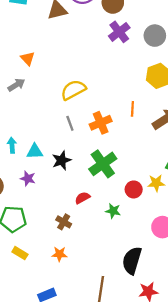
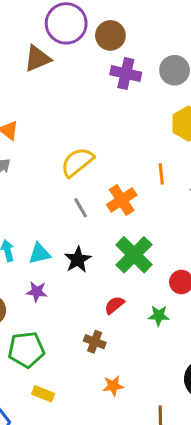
purple cross: (119, 32) -> (126, 73), turned -30
orange star: (59, 254) -> (113, 386), moved

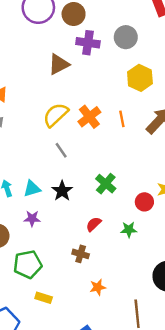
brown triangle: (37, 59) -> (59, 64), moved
orange cross: (122, 200) -> (89, 117), moved
green cross: (134, 255) -> (106, 184), size x0.7

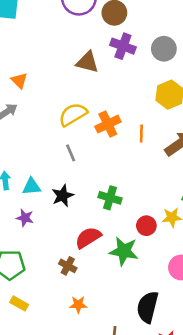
brown triangle: (59, 64) -> (87, 62), turned 30
green cross: (106, 184) -> (110, 198), turned -36
red semicircle: (94, 224) -> (88, 238), size x1.5
green star: (129, 230) -> (124, 251), size x1.6

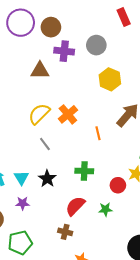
orange line: (141, 134) -> (98, 133), moved
cyan triangle: (32, 186) -> (21, 178), turned -42
green star: (124, 251) -> (105, 209), size x0.6

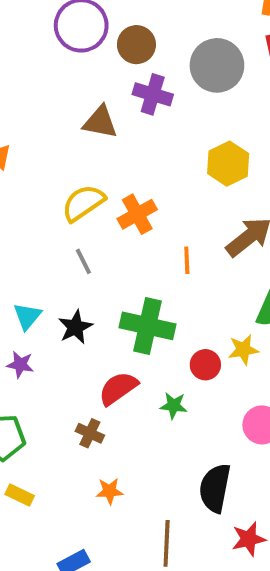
gray circle: (96, 45) -> (217, 65), moved, size x1.4
green cross: (84, 171) -> (147, 326), size x1.5

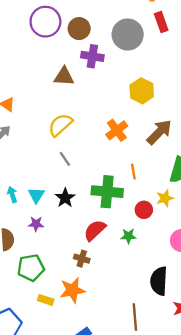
orange cross: (137, 214) -> (117, 130), moved
orange line: (187, 260) -> (133, 172), moved
orange star: (110, 491) -> (72, 290), moved, size x1.6

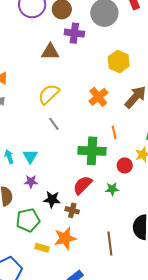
black star: (65, 198) -> (52, 199), moved, turned -30
brown line: (135, 317) -> (110, 244), moved

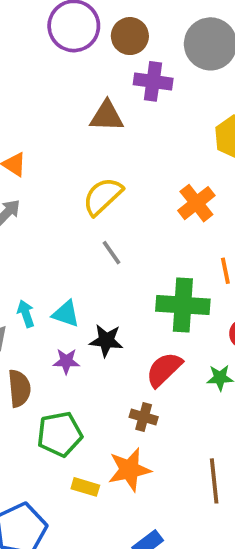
cyan triangle: (30, 156) -> (66, 314), turned -42
black star: (52, 199) -> (106, 341), moved

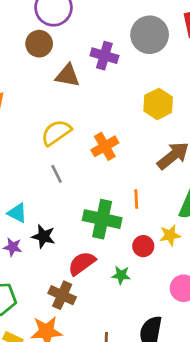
brown circle: (130, 36) -> (39, 44), moved
orange cross: (196, 203) -> (105, 146), moved
brown cross: (144, 417) -> (62, 295), size x1.4

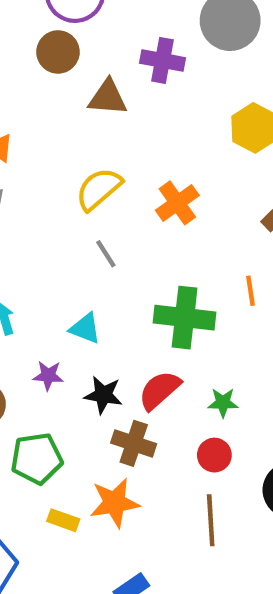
orange line: (136, 199) -> (251, 291), moved
cyan triangle: (17, 213) -> (85, 328), moved
black star: (43, 236) -> (103, 395), moved
red circle: (143, 246) -> (214, 455), moved

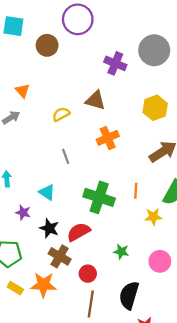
brown circle: (58, 52) -> (47, 45), moved
brown triangle: (108, 98) -> (95, 100), moved
yellow semicircle: (99, 189) -> (61, 114), moved, size x0.7
green star: (223, 403) -> (121, 252), moved
red circle: (214, 455) -> (88, 274), moved

